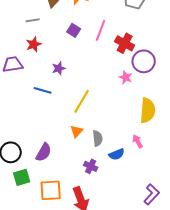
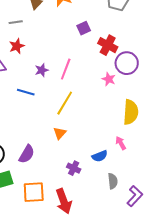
purple square: (74, 30) -> (84, 28), moved, turned 32
pink line: (101, 30) -> (66, 69), moved
gray semicircle: (98, 138) -> (113, 181), moved

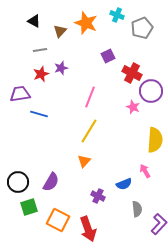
purple star: (42, 70) -> (61, 68), moved
blue line: (26, 92) -> (39, 114), moved
orange square: (34, 192) -> (58, 220), turned 30

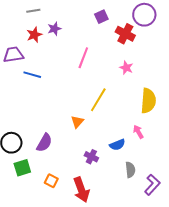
purple circle: (151, 91) -> (144, 15), moved
yellow line: (89, 131) -> (98, 100), moved
orange square: (58, 220) -> (51, 181), size x0.6

